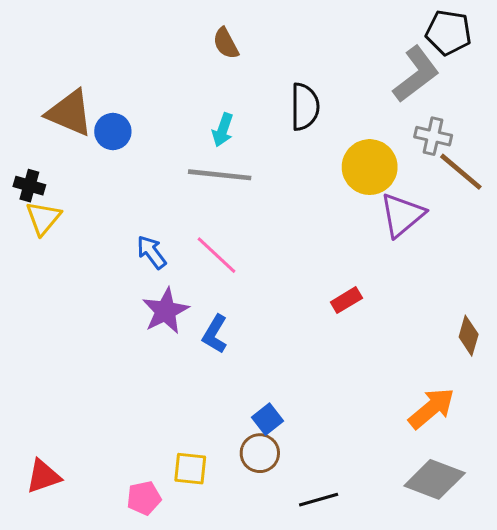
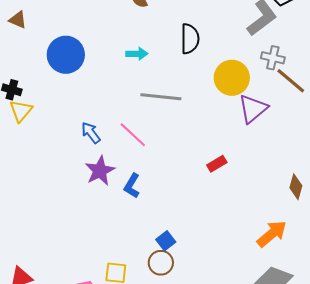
brown triangle: (70, 113) -> (18, 20), moved, size x0.6
cyan arrow: (223, 130) -> (137, 54), turned -110
blue circle: (113, 131) -> (66, 55), size x1.6
gray line: (220, 175) -> (161, 97), moved

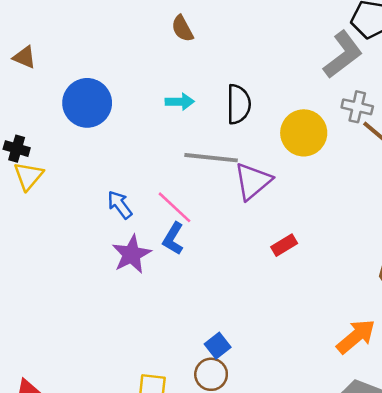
black semicircle: (190, 39) -> (238, 104), moved
purple triangle: (253, 109) -> (253, 181), moved
blue L-shape: (132, 186) -> (173, 239), moved

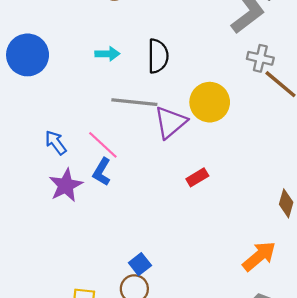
yellow circle: (304, 133) -> (210, 102), moved

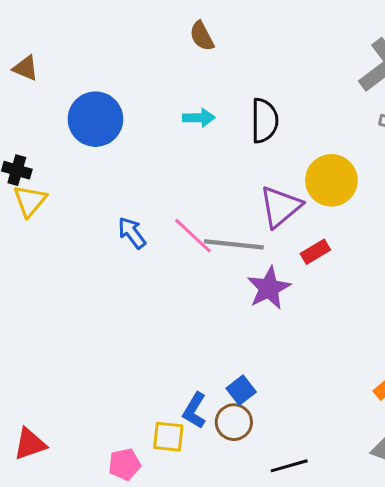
gray line: (134, 102) -> (234, 244), moved
blue L-shape: (102, 172) -> (194, 410), moved
red rectangle: (197, 177) -> (315, 252), moved
purple star: (66, 185) -> (269, 288), moved

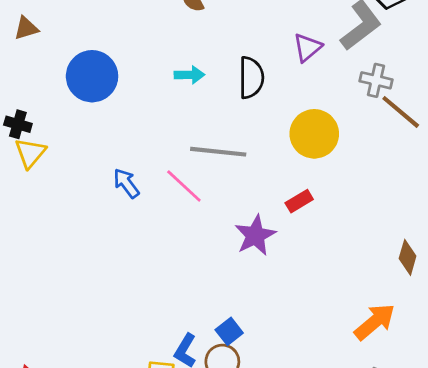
brown triangle: (26, 68) -> (26, 28), turned -40
purple triangle: (280, 207) -> (307, 47), moved, size x0.7
gray line: (234, 244) -> (218, 152), moved

